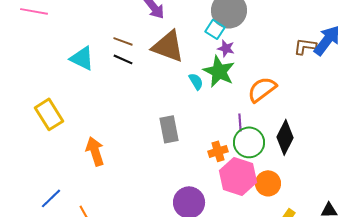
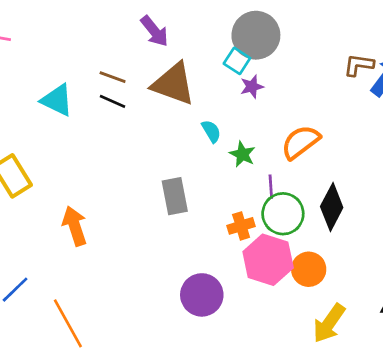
brown L-shape: (305, 46) -> (359, 65), moved
purple star: (226, 48) -> (252, 87), turned -30
green star: (219, 71) -> (242, 154), moved, size x0.6

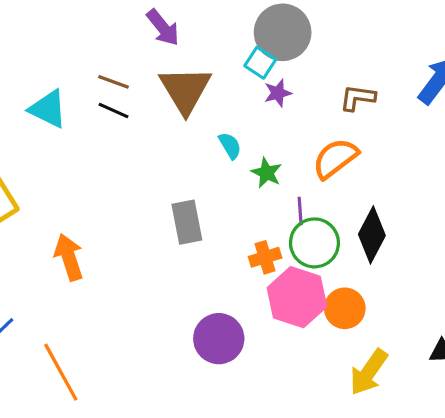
brown L-shape: (359, 65) -> (358, 98), moved
brown triangle: (173, 84) -> (185, 90), turned 39

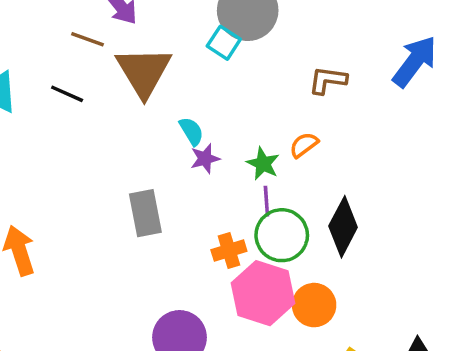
brown line: (113, 82) -> (88, 39), moved
purple star: (278, 93) -> (205, 159), moved
orange semicircle: (335, 158) -> (304, 145), size x0.6
green star: (267, 173) -> (263, 164), moved

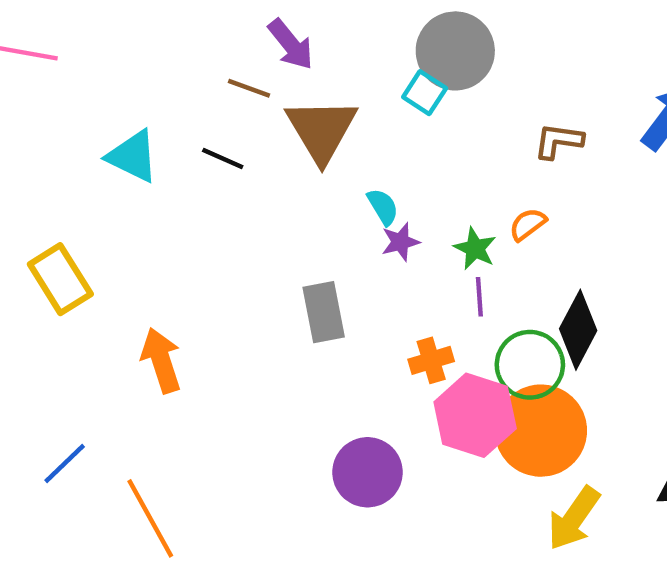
green circle: (282, 235) -> (530, 365), moved
orange circle: (314, 305) -> (541, 431), size x1.6

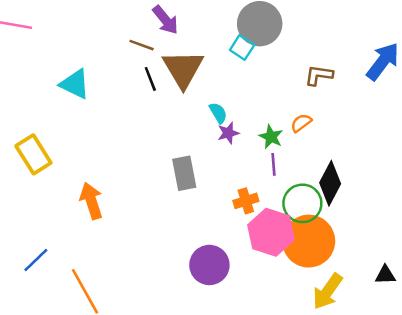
black line: (223, 158) -> (150, 79), moved, turned 45

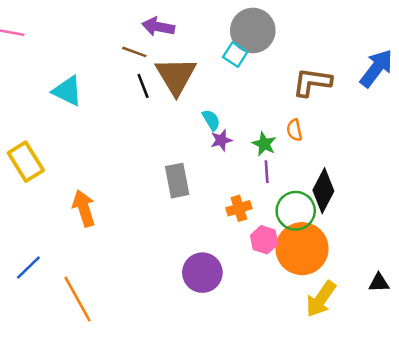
purple arrow: (165, 20) -> (158, 27), turned 140
brown L-shape: (319, 75) -> (312, 82), size x1.4
orange semicircle: (301, 123) -> (294, 130), turned -65
pink hexagon: (271, 232) -> (264, 240), size x0.6

